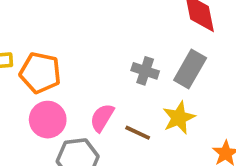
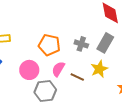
orange pentagon: (40, 73) -> (49, 45), moved

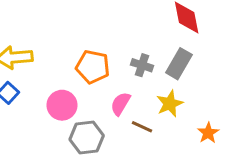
pink semicircle: (58, 69) -> (120, 104), moved
brown line: (77, 77) -> (142, 127), moved

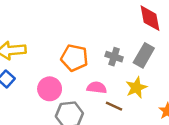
pink semicircle: (120, 104) -> (97, 88), turned 66

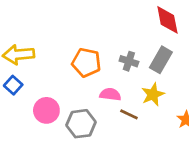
pink circle: (50, 89) -> (46, 110), moved

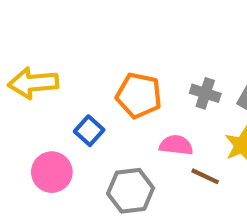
blue square: (13, 85) -> (89, 131), moved
pink circle: (46, 110) -> (52, 172), moved

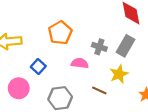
orange pentagon: (139, 95) -> (60, 33), moved, turned 30
pink semicircle: (176, 145) -> (80, 63), moved

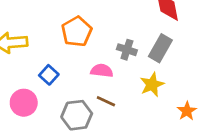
brown line: (99, 90) -> (106, 101), moved

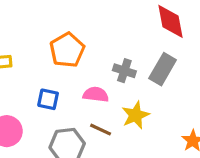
blue square: (49, 75) -> (48, 99), moved, turned -30
yellow star: (152, 85) -> (136, 115), moved

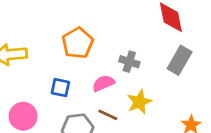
gray rectangle: (163, 69) -> (180, 60), moved
pink semicircle: (96, 95) -> (103, 83), turned -30

